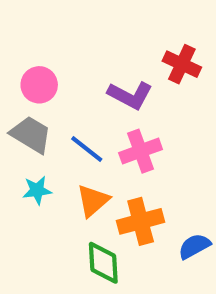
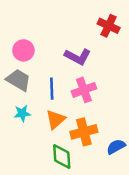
red cross: (182, 64) -> (109, 26), moved
blue line: (87, 149) -> (52, 89), turned 50

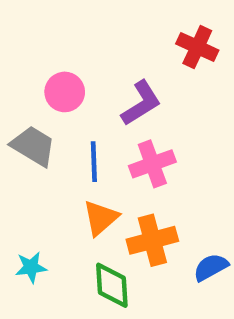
pink circle: (23, 50) -> (65, 92), moved
purple L-shape: (78, 57) -> (141, 103), turned -60
cyan star: (22, 113) -> (31, 267), moved

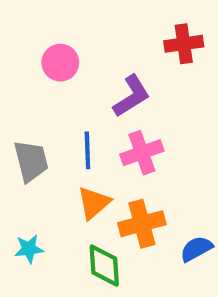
red cross: (197, 47) -> (184, 44), turned -33
pink circle: (65, 92) -> (60, 63), moved
gray trapezoid: (33, 146) -> (31, 161), moved, turned 45

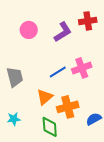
purple L-shape: (131, 96) -> (63, 32), moved
blue line: (87, 150) -> (58, 72), moved, turned 60
pink cross: (142, 153) -> (82, 68), moved

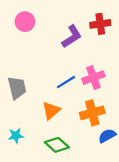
pink circle: (29, 30) -> (25, 22), moved
orange cross: (68, 107) -> (92, 113), moved
green diamond: (50, 127) -> (57, 145), turned -45

